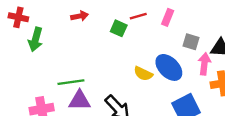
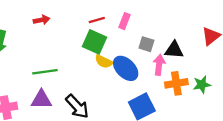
green square: (119, 28) -> (95, 42), moved, size x1.5
yellow semicircle: (143, 74) -> (104, 61), moved
green line: (71, 82) -> (45, 72), moved

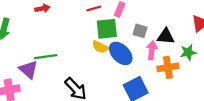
green square: (95, 42) -> (107, 29), moved, turned -30
green star: (202, 85) -> (188, 52), moved
purple triangle: (41, 100) -> (28, 70), moved, turned 42

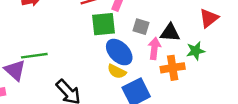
yellow semicircle: (100, 47) -> (117, 71), moved

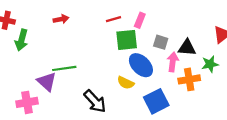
yellow semicircle: (117, 71) -> (126, 83), moved

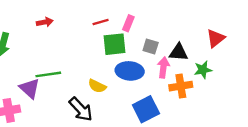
blue ellipse: (141, 65) -> (130, 71), turned -40
yellow semicircle: (126, 83) -> (97, 86), moved

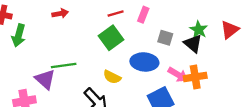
green square: (115, 44) -> (111, 38), moved, turned -30
black triangle: (178, 52) -> (193, 44), turned 36
pink arrow: (163, 67) -> (178, 75), moved, turned 114
green star: (203, 70) -> (199, 30), moved, turned -30

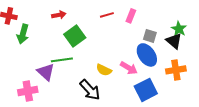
green square: (111, 38) -> (75, 36), moved
blue ellipse: (144, 62) -> (147, 55), moved, turned 50
pink arrow: (178, 75) -> (129, 68), moved

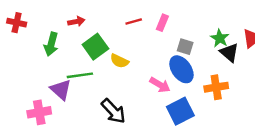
green arrow: (23, 34) -> (51, 44), moved
black triangle: (174, 41) -> (229, 53), moved
yellow semicircle: (104, 70) -> (119, 61), moved

